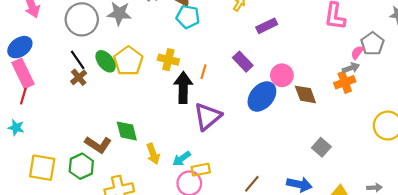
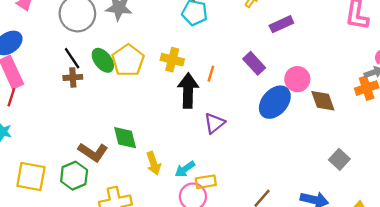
brown cross: (79, 77) -> (73, 77), turned 35
purple triangle: (208, 116) -> (214, 123), size x0.7

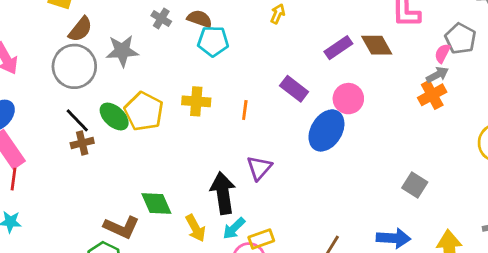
purple rectangle: (281, 24) -> (338, 48), moved
black arrow: (188, 91) -> (223, 193), moved
brown diamond: (323, 101) -> (377, 45), moved

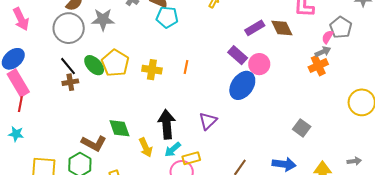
purple rectangle: (294, 89) -> (238, 55), moved
yellow cross: (196, 101) -> (152, 70), moved
purple triangle: (259, 168) -> (208, 121), moved

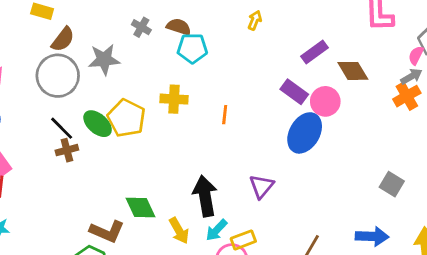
brown diamond: (282, 28) -> (353, 71), moved
yellow cross: (152, 70) -> (174, 99), moved

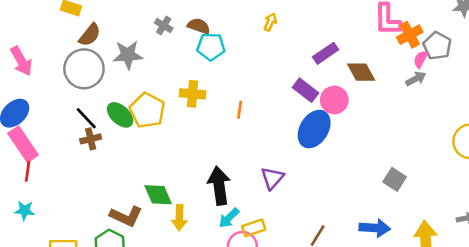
orange cross: (407, 96) -> (410, 35), moved
yellow arrow: (179, 231) -> (179, 218), moved, turned 30

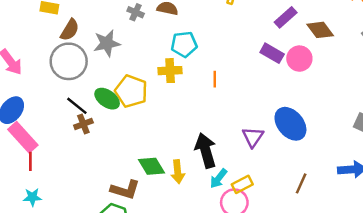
cyan pentagon: (211, 47) -> (184, 44), moved
blue ellipse: (314, 129) -> (290, 124), moved, turned -64
yellow arrow: (179, 218) -> (178, 172), moved

